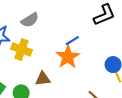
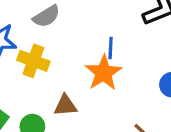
blue line: (72, 41) -> (111, 48), turned -56

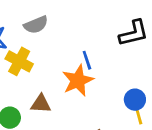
blue line: (111, 48) -> (87, 60), turned -30

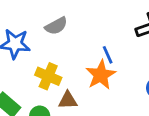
yellow cross: (19, 61) -> (48, 76), moved

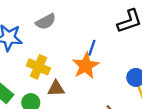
blue line: (108, 55) -> (92, 48), turned 42

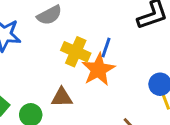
yellow cross: (38, 67) -> (76, 52), moved

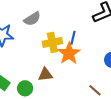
yellow cross: (76, 52) -> (52, 42), turned -30

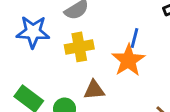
yellow cross: (52, 42) -> (79, 47), moved

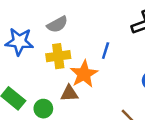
orange star: (128, 60) -> (84, 74), moved

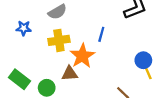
blue star: (19, 42) -> (24, 28), size x0.6

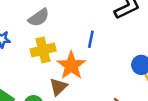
brown triangle: (70, 74) -> (58, 87), turned -35

